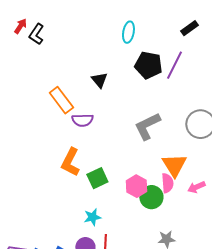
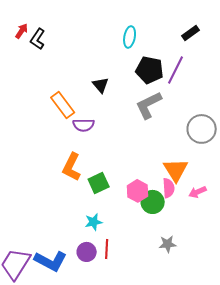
gray L-shape: (147, 126) -> (149, 105), moved

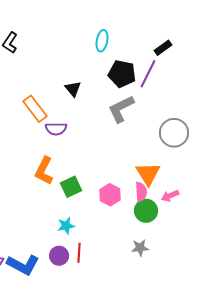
black rectangle: (191, 33) -> (163, 48), moved
green circle: (153, 202) -> (146, 211), moved

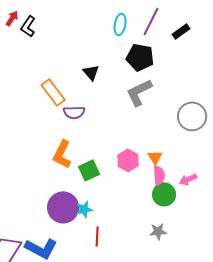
purple line: (148, 74) -> (151, 21), moved
orange triangle: (148, 174) -> (155, 157), moved, size x0.6
pink hexagon: (110, 195) -> (128, 160), moved
purple circle: (59, 256) -> (63, 207), moved, size x1.6

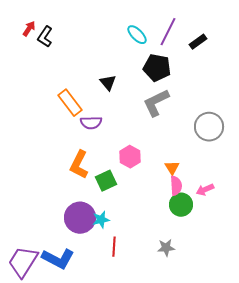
cyan ellipse: (120, 24) -> (137, 35), turned -55
pink hexagon: (128, 160) -> (130, 157), moved
gray star: (158, 231) -> (166, 248), moved

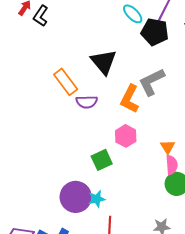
black pentagon: (157, 68) -> (155, 32), moved
black triangle: (108, 83) -> (104, 62), size x1.6
orange L-shape: (79, 165) -> (130, 99), moved

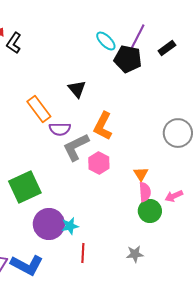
black triangle: (104, 62) -> (77, 89), size x0.7
gray L-shape: (152, 82) -> (76, 147), moved
green square: (102, 160) -> (25, 187), moved, size x1.5

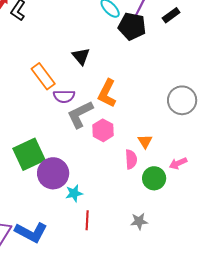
pink semicircle: (145, 192) -> (131, 159), moved
purple circle: (49, 224) -> (53, 173), moved

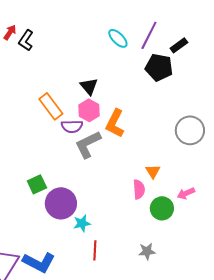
black pentagon: (132, 26) -> (159, 67), moved
pink hexagon: (103, 130) -> (89, 110), moved
green square: (29, 154) -> (37, 184), size x0.6

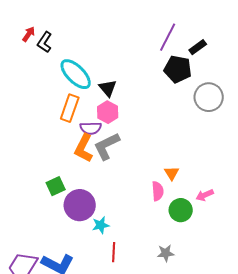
cyan ellipse: (118, 38) -> (76, 74), moved, size x1.6
orange rectangle: (51, 106) -> (70, 108), turned 56
orange L-shape: (115, 123) -> (84, 148), moved
gray circle: (190, 130) -> (209, 97), moved

